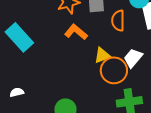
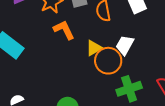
orange L-shape: (76, 32) -> (64, 30), turned 35

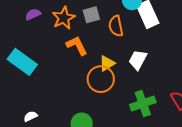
orange circle: (108, 61) -> (101, 79), moved

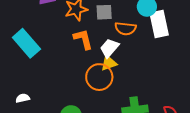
orange semicircle: (116, 26) -> (125, 29), turned -85
white trapezoid: (138, 60) -> (109, 48), moved

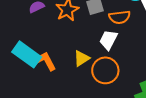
orange L-shape: (83, 39) -> (46, 61), moved
yellow triangle: (109, 63) -> (82, 58), moved

